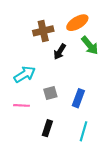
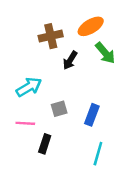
black rectangle: (47, 128) -> (45, 144), moved

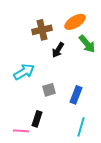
pink line: (25, 123) -> (21, 131), moved

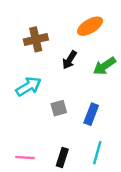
brown cross: (42, 30) -> (36, 39), moved
green arrow: (87, 44) -> (104, 66), moved, turned 96
black rectangle: (37, 119) -> (62, 158), moved

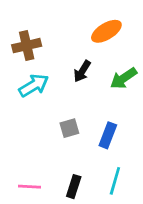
brown cross: (36, 39) -> (27, 46), moved
cyan arrow: (29, 86) -> (34, 85), moved

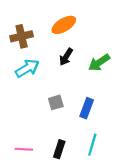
orange ellipse: (106, 31) -> (64, 25), moved

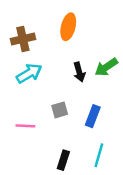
orange ellipse: (64, 25) -> (68, 27), turned -45
black arrow: (66, 57) -> (79, 72), moved, turned -48
pink line: (24, 149) -> (25, 126), moved

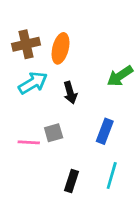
orange ellipse: (68, 27) -> (61, 48), moved
black arrow: (79, 72) -> (70, 93), moved
gray square: (60, 110) -> (54, 133), moved

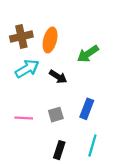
green arrow: (120, 76) -> (88, 54), moved
black arrow: (70, 93) -> (58, 77), turned -42
gray square: (54, 133) -> (56, 115), moved

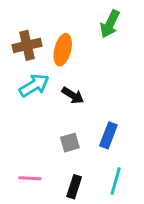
green arrow: (88, 54) -> (110, 24), moved, turned -30
pink line: (24, 118) -> (30, 178), moved

